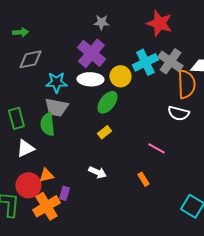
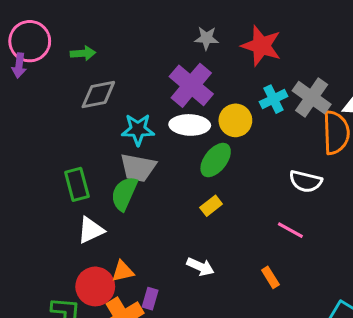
red star: (159, 23) -> (261, 46), moved
cyan cross: (145, 62) -> (274, 99), size x0.7
white semicircle: (178, 113) -> (306, 181), moved
green semicircle: (47, 124) -> (124, 194), turned 30

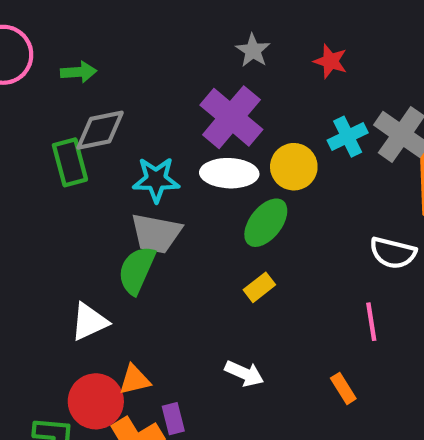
gray star: (206, 38) -> (253, 50), turned 30
red star: (261, 46) -> (330, 61), size x0.6
green rectangle: (77, 184) -> (70, 162), moved
pink line: (290, 230) -> (371, 322), turned 52
purple rectangle: (150, 299) -> (173, 419), turned -30

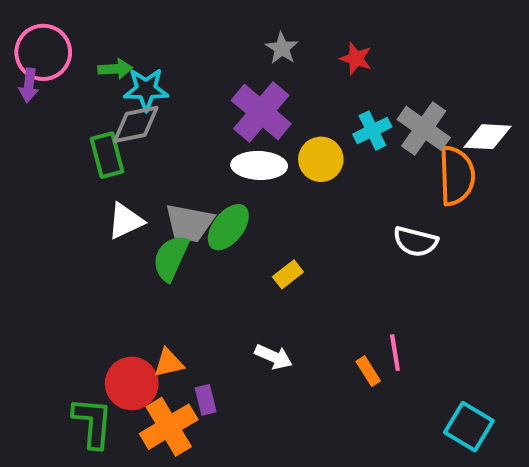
cyan star: (156, 180) -> (146, 89), moved
green ellipse: (266, 223) -> (228, 227), moved
white triangle: (89, 322) -> (125, 221), moved
pink line: (371, 322) -> (395, 353), moved

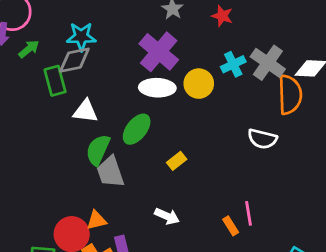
green arrow: (115, 69) -> (29, 49), moved, turned -35
white triangle: (125, 221) -> (85, 111), moved, turned 32
gray trapezoid: (189, 223) -> (110, 172), moved, turned 60

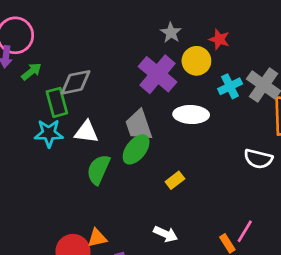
cyan star: (81, 37) -> (49, 133), moved
yellow circle: (199, 84) -> (196, 61), moved
white ellipse: (157, 88) -> (191, 115), moved
gray trapezoid: (110, 172) -> (139, 125), moved
pink line: (248, 213) -> (245, 231), turned 40

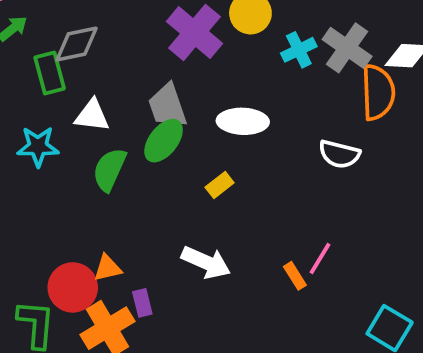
white ellipse: (191, 115) -> (243, 121), moved
cyan star: (49, 133) -> (38, 146), moved
white arrow: (166, 234) -> (206, 262), size x1.4

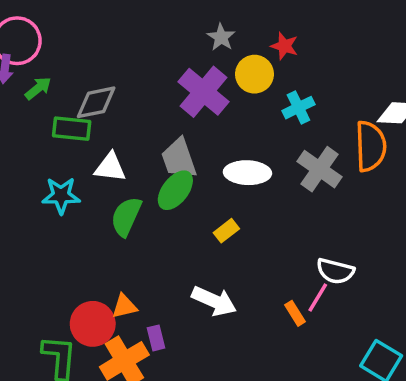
gray cross: (347, 48) -> (320, 169), moved
green rectangle: (50, 73) -> (72, 129), turned -69
white semicircle: (339, 154) -> (335, 271), moved

